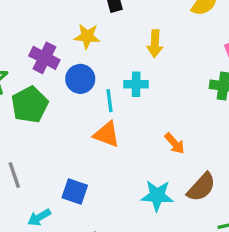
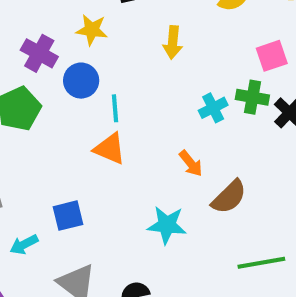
cyan cross: (136, 84) -> (213, 108), moved, turned -30
brown semicircle: (201, 187) -> (229, 197), moved
blue square: (75, 192) -> (68, 216), turned -35

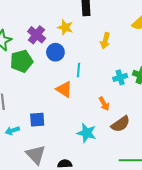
cyan line: (115, 108) -> (78, 70), moved

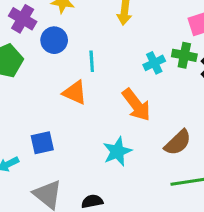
orange arrow: (104, 104) -> (136, 105), size x1.6
brown semicircle: (121, 124) -> (178, 142), moved
cyan star: (87, 133) -> (117, 151), turned -30

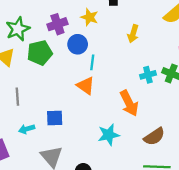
purple cross: (23, 19) -> (57, 24), turned 30
cyan line: (92, 61) -> (92, 62), moved

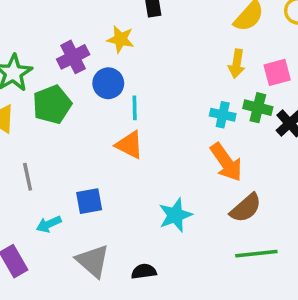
yellow arrow: (133, 34) -> (237, 64), moved
cyan cross: (148, 75) -> (223, 115), turned 35
orange arrow: (129, 103) -> (226, 162), moved

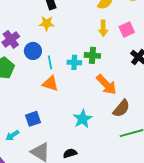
yellow star: (121, 39) -> (47, 23), moved
green cross: (258, 108) -> (92, 55), moved
cyan cross: (223, 115) -> (74, 62), moved

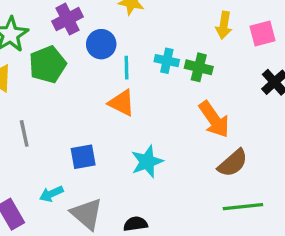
cyan cross: (74, 62) -> (167, 61), moved
cyan star: (83, 119) -> (147, 162), moved
cyan arrow: (12, 135) -> (51, 194), moved

